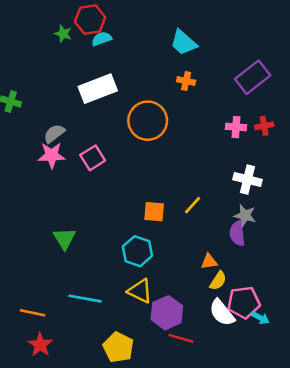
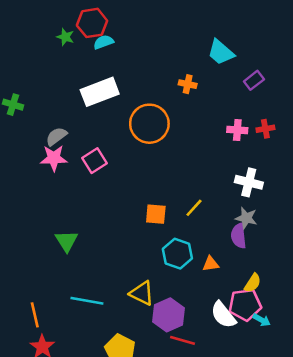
cyan trapezoid: (184, 43) -> (221, 52), moved
purple rectangle: (253, 77) -> (254, 80), size x0.6
cyan hexagon: (137, 251) -> (177, 254), moved
yellow semicircle: (218, 281) -> (253, 283), moved
orange line: (32, 313) -> (35, 315), turned 65

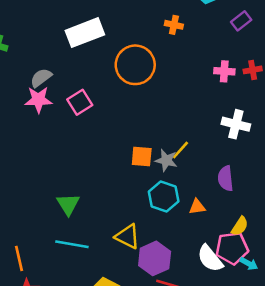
gray star: (246, 218) -> (166, 160), moved
green triangle: (67, 241) -> (68, 204), moved

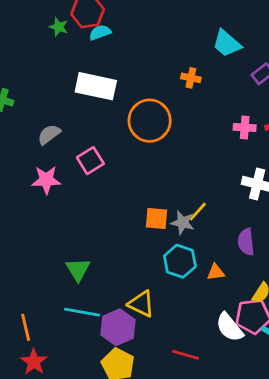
white rectangle: (85, 33) -> (96, 86), turned 33
pink star: (38, 100) -> (46, 180), moved
purple hexagon: (155, 258) -> (118, 327), moved

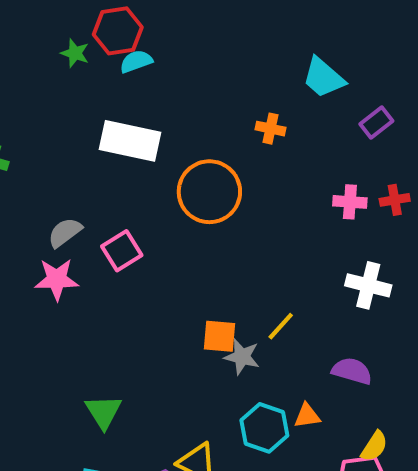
gray semicircle: (49, 134) -> (65, 232), moved
gray star: (183, 223) -> (242, 357), moved
purple semicircle: (246, 242) -> (352, 371), turned 112
cyan hexagon: (180, 261) -> (264, 428), moved

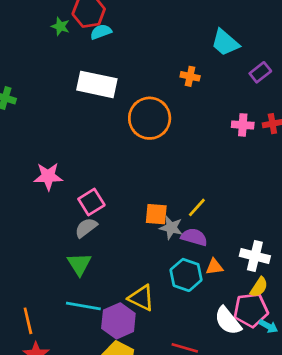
gray semicircle: (65, 232) -> (86, 228), moved
pink square: (122, 251) -> (91, 202), moved
white cross: (368, 285) -> (255, 256), moved
purple semicircle: (352, 371) -> (194, 237), moved

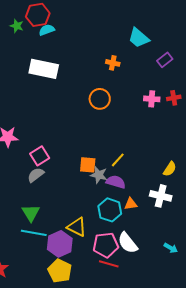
orange circle: (150, 118) -> (100, 99), moved, size x0.7
green triangle: (79, 264) -> (31, 213), moved
yellow semicircle: (259, 287) -> (170, 169), moved
pink pentagon: (251, 310) -> (106, 245), moved
white semicircle: (228, 321) -> (128, 243), moved

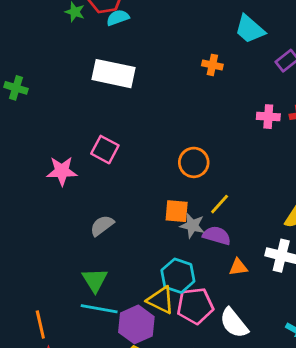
orange circle: (100, 99) -> (194, 162), moved
pink square: (40, 156) -> (105, 150), moved, turned -30
cyan hexagon: (110, 210) -> (178, 276), moved
pink pentagon: (106, 245) -> (195, 306), moved

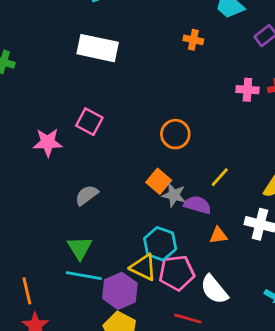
yellow line: (220, 204) -> (220, 177), moved
orange square: (177, 211) -> (159, 181), turned 35

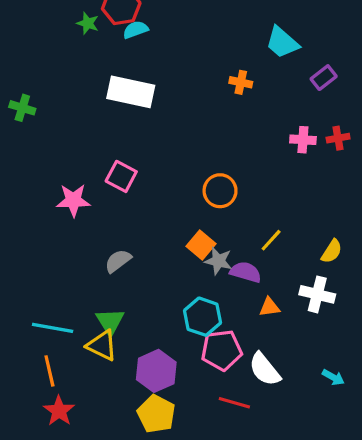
yellow triangle: (143, 267) -> (102, 345), moved
cyan line: (84, 276) -> (53, 328), moved

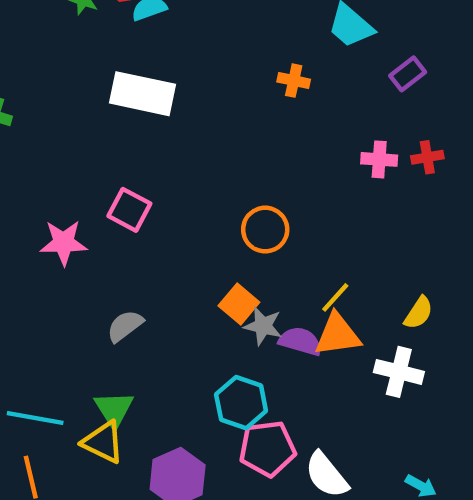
orange triangle: (269, 307) -> (338, 335), moved, size x1.6

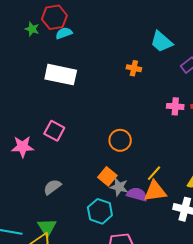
cyan hexagon: (241, 403) -> (100, 211), moved

